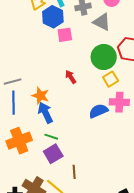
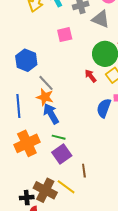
blue hexagon: (53, 17) -> (26, 60), moved
red arrow: (71, 77) -> (91, 76), moved
gray line: (13, 82) -> (46, 83), moved, turned 66
blue semicircle: (98, 111) -> (104, 108), turned -42

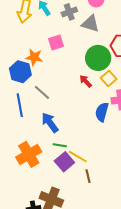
orange star: (45, 97) -> (34, 57), moved
blue line: (18, 106) -> (20, 105), moved
yellow line: (66, 187) -> (78, 157), moved

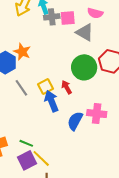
gray cross: (69, 12) -> (52, 17), moved
pink square: (56, 43) -> (68, 18), moved
yellow square: (109, 79) -> (46, 87), moved
blue arrow: (50, 123) -> (51, 101), moved

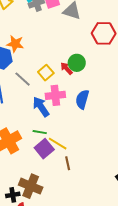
green circle: (84, 67) -> (77, 63), moved, size x0.7
blue arrow: (51, 101) -> (41, 107), moved
pink cross: (97, 114) -> (55, 95), moved

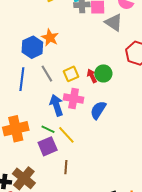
yellow line: (58, 144) -> (66, 135), moved

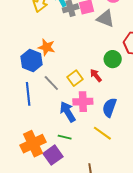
green circle: (103, 73) -> (113, 59), moved
yellow line: (66, 135) -> (102, 133), moved
purple square: (48, 146) -> (53, 155), moved

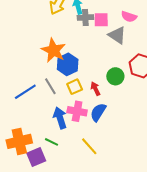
orange star: (47, 47) -> (53, 50), size x1.4
blue hexagon: (32, 60) -> (68, 64), moved
blue line: (28, 94) -> (25, 92), turned 50
blue semicircle: (109, 108) -> (98, 112), moved

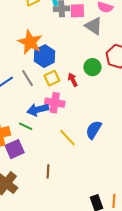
blue semicircle: (98, 112) -> (94, 130), moved
blue arrow: (60, 118) -> (38, 110), turned -85
green line: (52, 142) -> (26, 126), moved

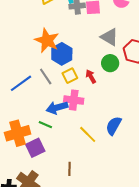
gray triangle: (94, 26) -> (109, 37), moved

